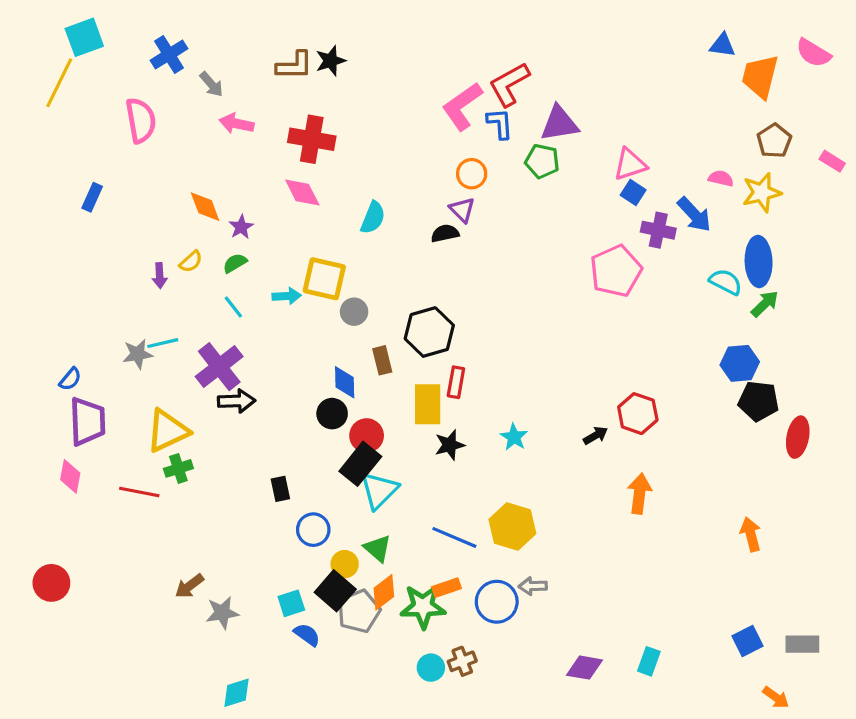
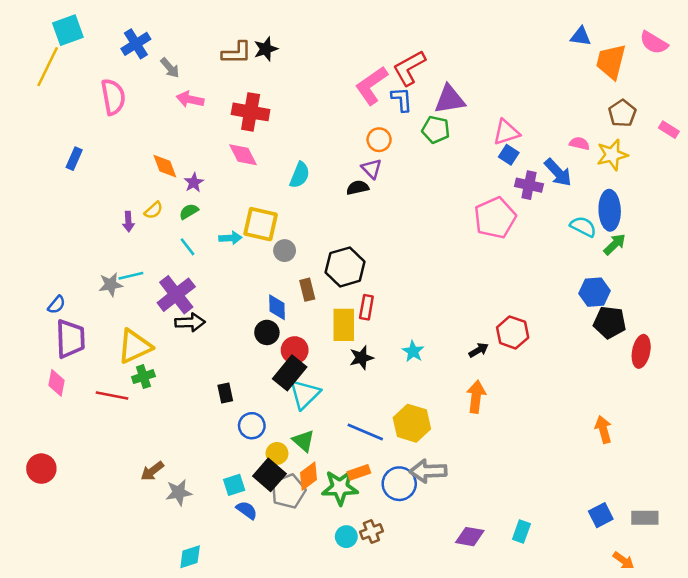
orange arrow: (639, 494) -> (476, 397), moved
gray arrow: (533, 586) -> (428, 471), size x1.6

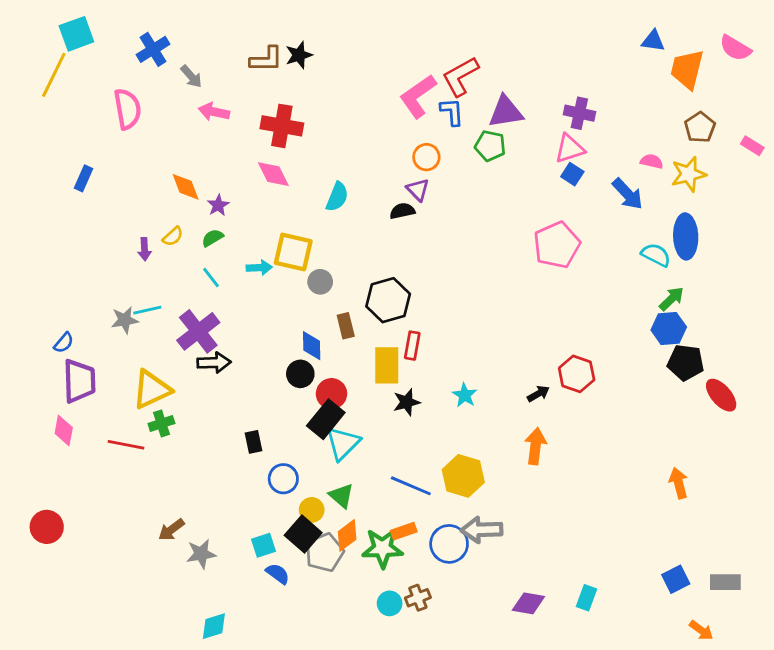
purple cross: (529, 185) -> (579, 113), moved
green arrow: (615, 244) -> (672, 299), moved
red ellipse: (641, 351) -> (721, 395), turned -52

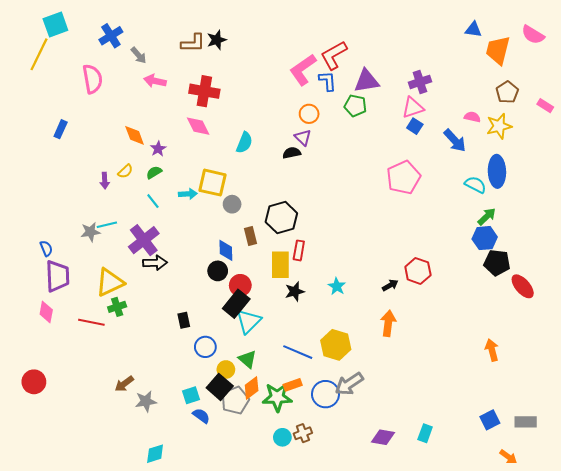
purple cross: (579, 113) -> (420, 82), turned -30
blue semicircle: (64, 343) -> (46, 248), turned -63
gray arrow: (482, 530) -> (349, 384), turned -32

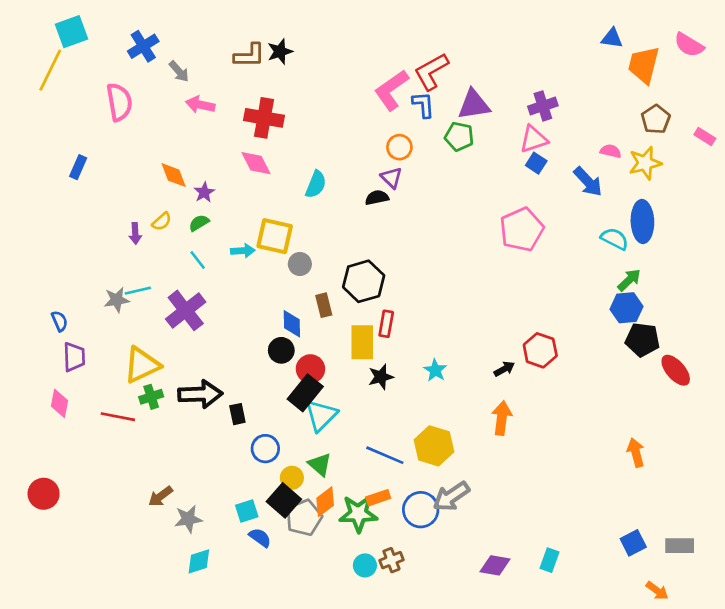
black arrow: (155, 263) -> (200, 394), moved, size x1.4
purple trapezoid: (57, 276) -> (74, 357), size x0.7
cyan diamond: (155, 454) -> (199, 561), moved

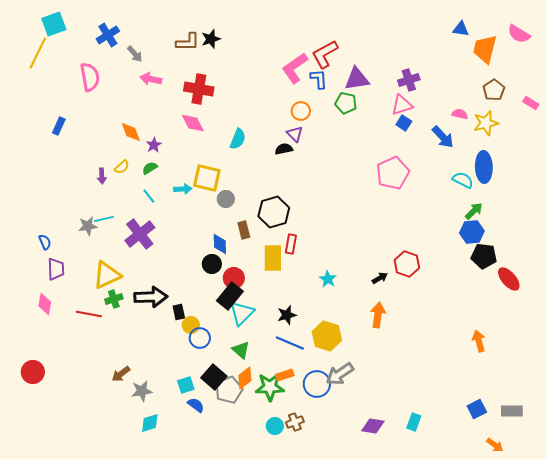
black star: (381, 377) -> (287, 315), moved
yellow circle: (292, 478) -> (191, 325), moved

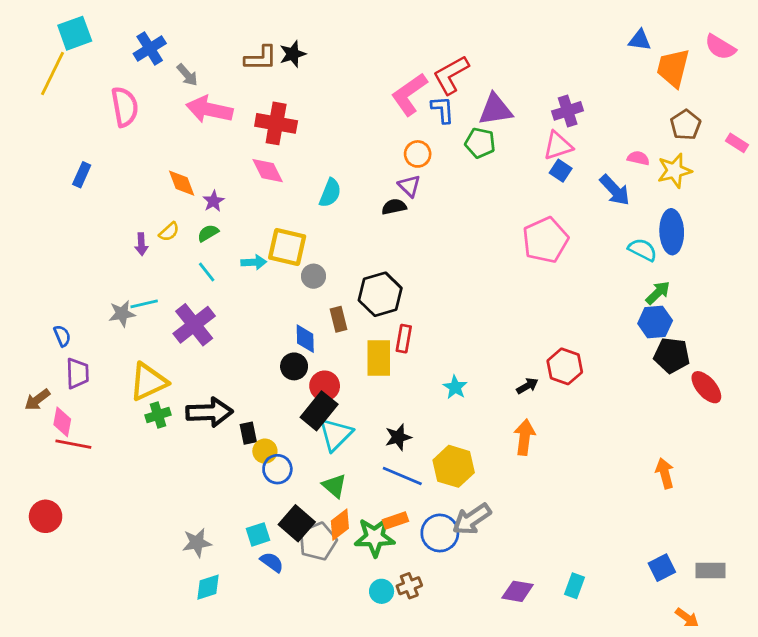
pink arrow: (151, 79) -> (209, 110), size x1.5
red line: (89, 314) -> (73, 444), moved
brown arrow: (121, 374) -> (37, 400), moved

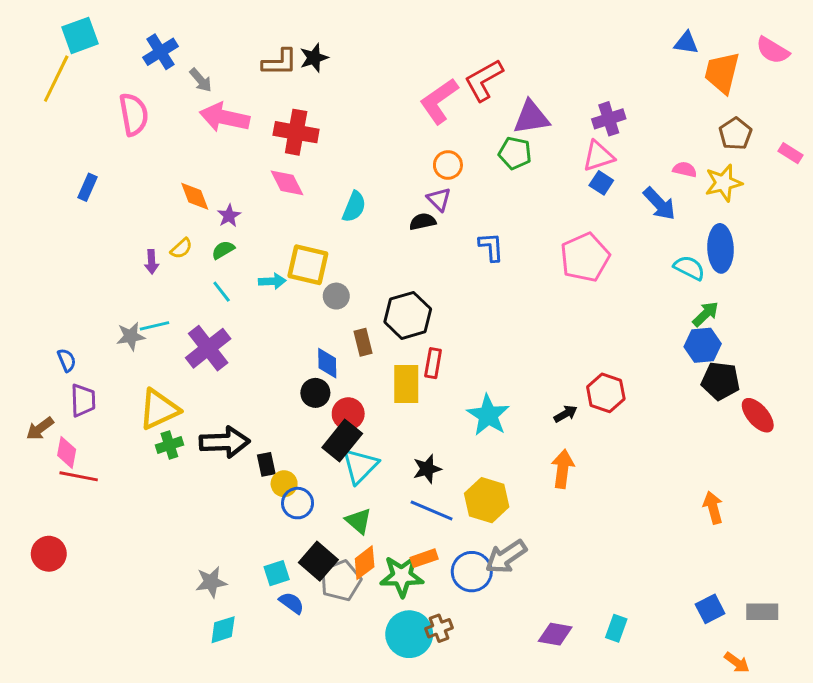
blue L-shape: (443, 110) -> (491, 247), moved
cyan star: (455, 387) -> (488, 415), size x1.6
cyan circle: (382, 591) -> (409, 634), size x1.8

